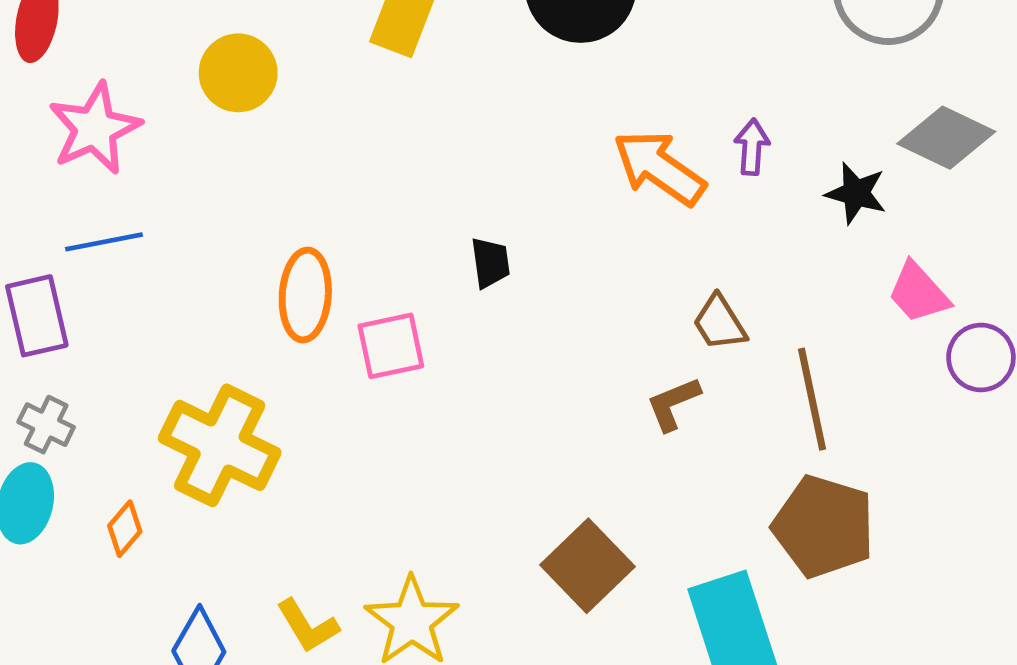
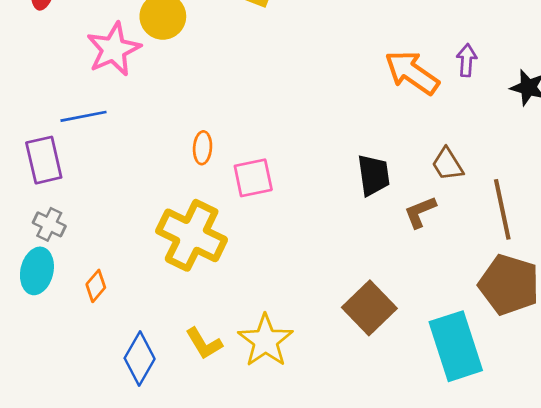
pink star: (95, 128) -> (114, 49), moved
black trapezoid: (490, 263) -> (374, 175), moved, size x1.4
orange ellipse: (305, 295) -> (203, 148), size x0.6
yellow cross: (220, 445) -> (192, 235), moved

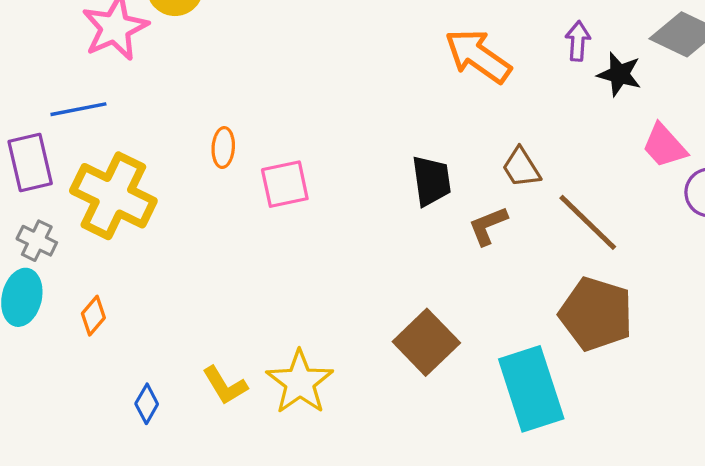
purple arrow: (467, 60) -> (578, 41), moved
brown line: (502, 209) -> (588, 222), turned -34
yellow cross: (192, 235) -> (113, 196), moved
blue diamond: (140, 358) -> (147, 404), size x0.6

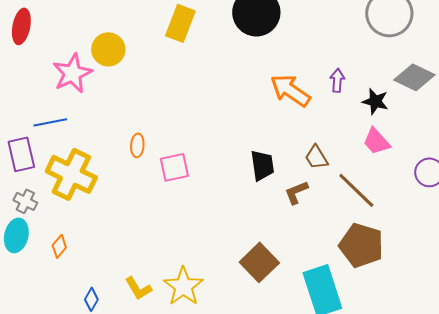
purple arrow: (578, 41) -> (337, 80), moved
pink trapezoid: (664, 146) -> (376, 141), moved

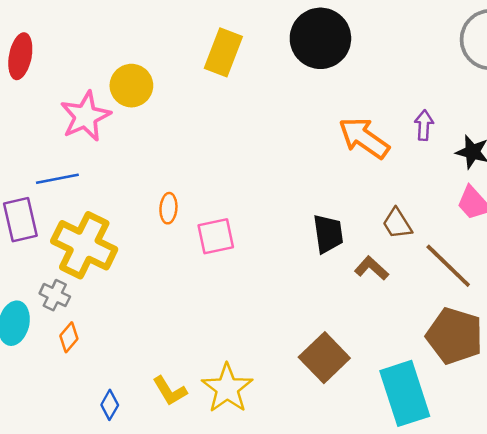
brown L-shape: (296, 192) -> (372, 268), turned 64
gray cross: (25, 201) -> (55, 295), moved

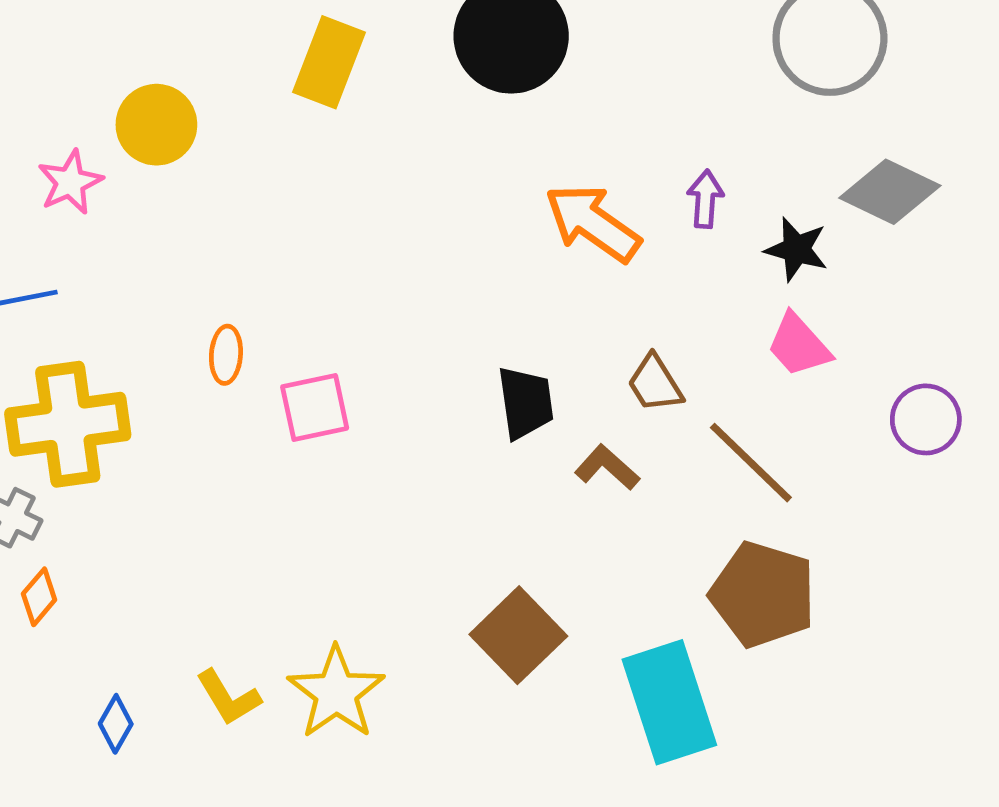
pink star: (85, 116) -> (70, 182), size x0.7
yellow cross: (84, 245) -> (68, 424), turned -34

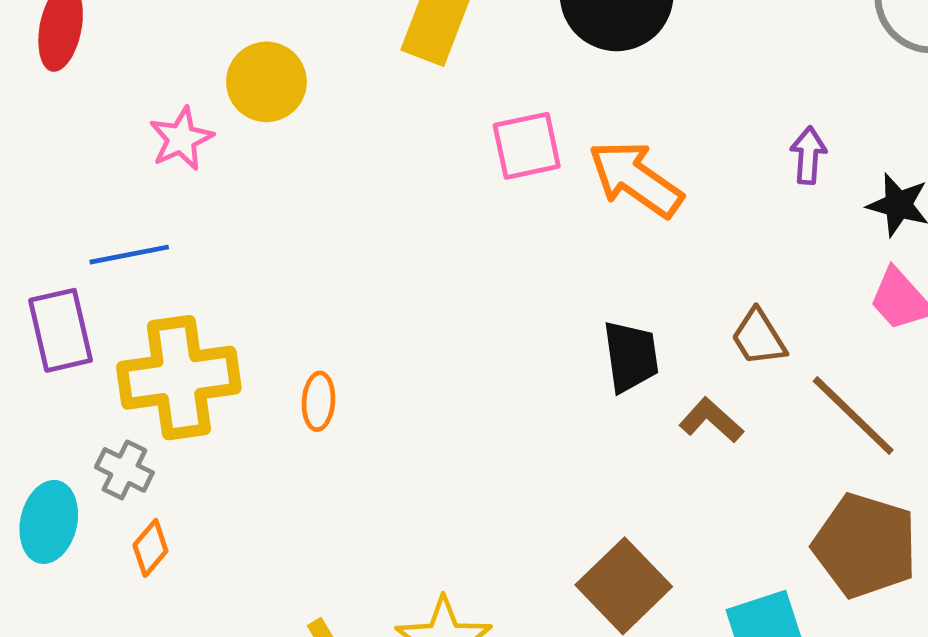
orange arrow: (593, 223) -> (636, 179), moved
orange ellipse: (226, 355) -> (318, 401), moved
pink square: (315, 407) -> (527, 146), moved

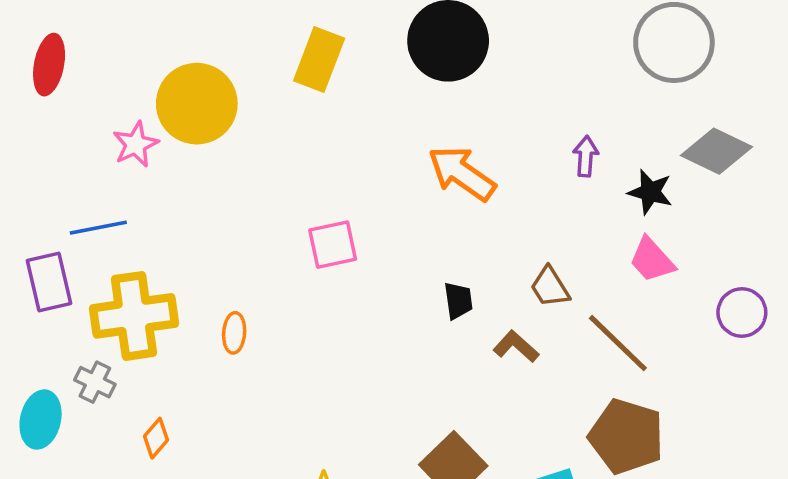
yellow circle: (266, 82) -> (197, 104), size x1.4
pink square: (527, 146) -> (333, 245), moved
black trapezoid: (631, 356) -> (458, 301), size x0.7
orange diamond: (150, 548) -> (156, 438), moved

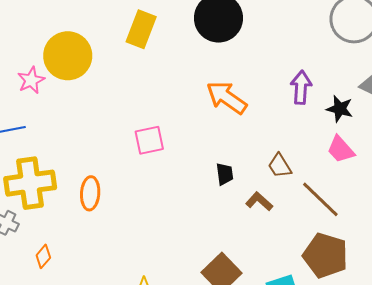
purple arrow: (586, 156) -> (301, 87), size x1.4
orange ellipse: (234, 333) -> (90, 193), size x1.4

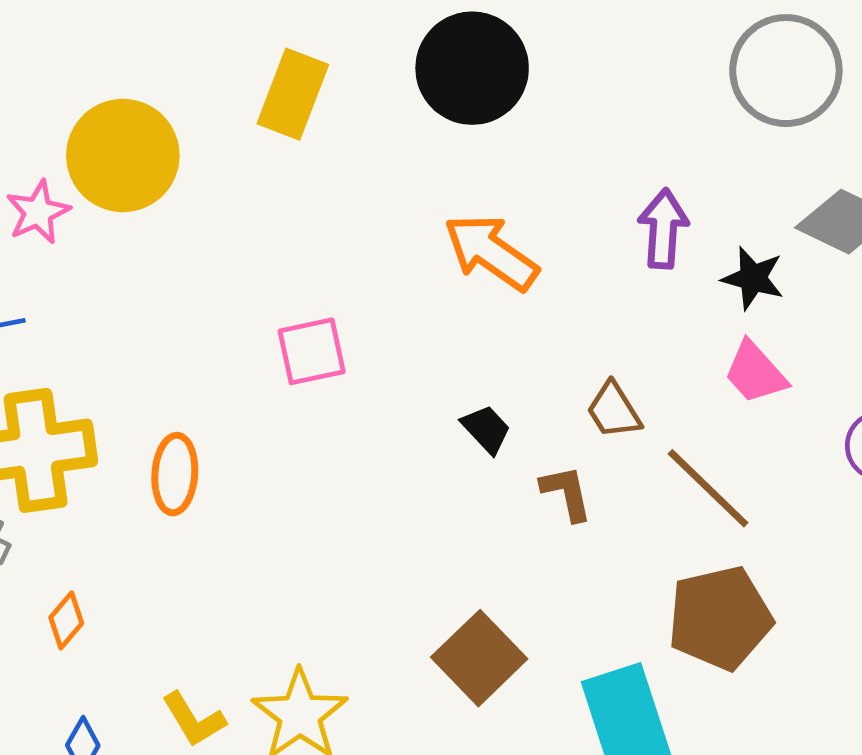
black trapezoid: (225, 174) -> (486, 429), turned -35
brown L-shape: (259, 201) -> (566, 493), turned 36
brown pentagon: (325, 255) -> (720, 618), turned -30

